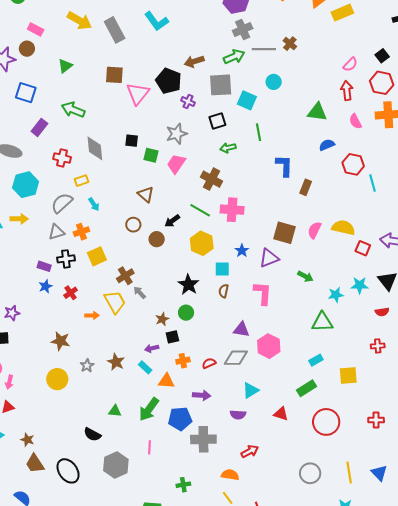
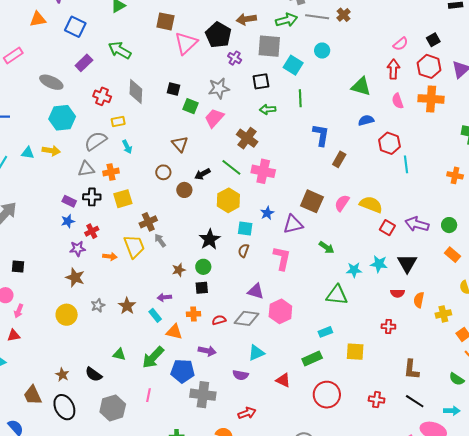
purple star: (12, 313) -> (78, 249), moved
black square: (172, 337) -> (202, 288), moved
brown star: (27, 440) -> (62, 375), moved

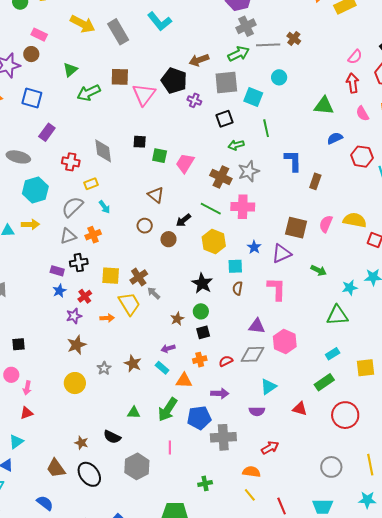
green arrow: (120, 50) -> (89, 93), moved, turned -45
gray star: (219, 88) -> (249, 171), moved
yellow square: (123, 199) -> (111, 276), moved, turned 30
brown star: (75, 277) -> (77, 345), turned -30

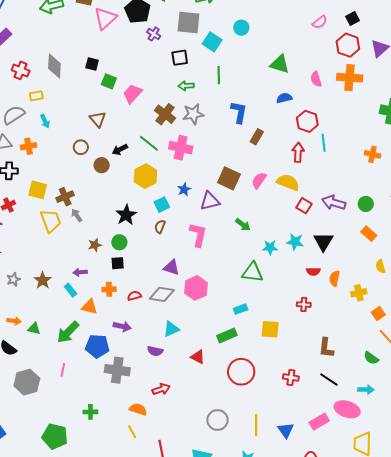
red arrow: (353, 83) -> (298, 152), moved
cyan square: (235, 266) -> (162, 205), turned -35
orange arrow: (107, 318) -> (14, 321), moved

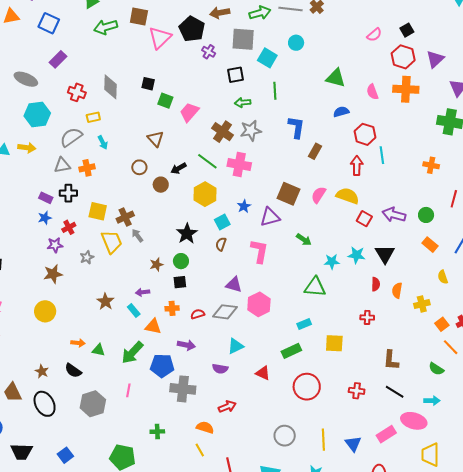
red semicircle: (313, 271) -> (376, 284), turned -88
gray star: (13, 279) -> (87, 257), moved

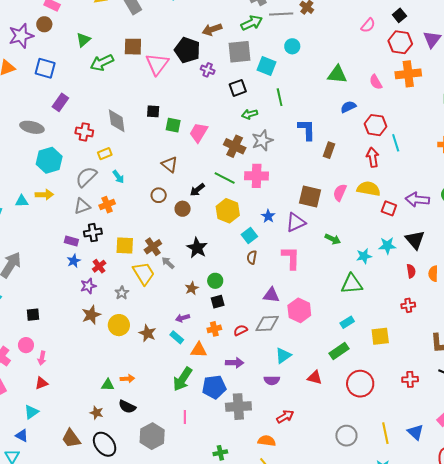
black star: (187, 234) -> (197, 248), moved
yellow circle: (45, 311) -> (119, 325), moved
green triangle: (98, 350) -> (108, 385), moved

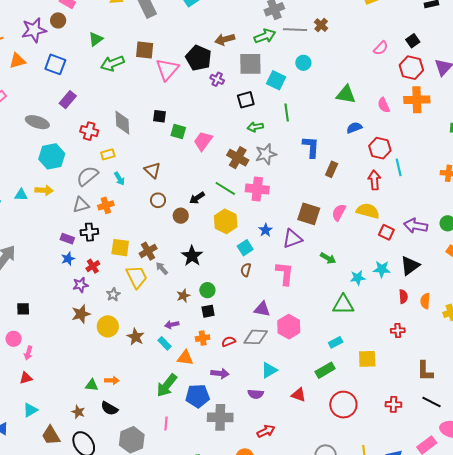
brown triangle: (170, 164) -> (153, 170), moved
black triangle: (415, 240) -> (410, 266), turned 30
cyan triangle: (31, 412) -> (30, 410), moved

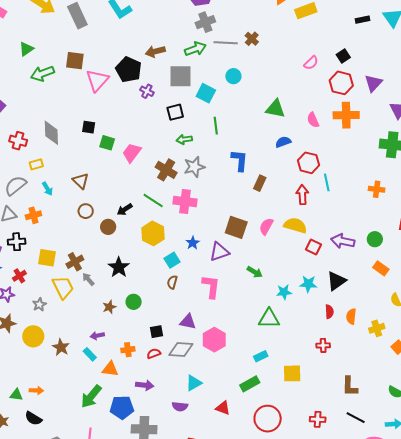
black square: (208, 311) -> (156, 332), moved

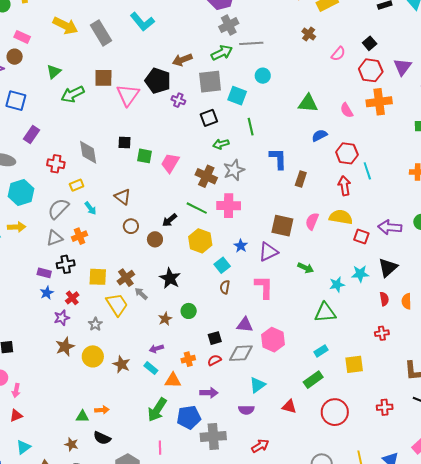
brown cross: (252, 39) -> (309, 34), moved

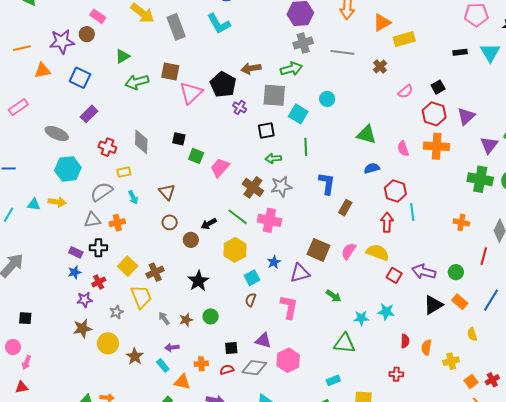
gray line: (251, 43) -> (342, 52), moved
black triangle: (388, 268) -> (433, 305), moved
yellow square: (98, 277) -> (128, 266), turned 30
gray arrow: (141, 294) -> (164, 318), moved

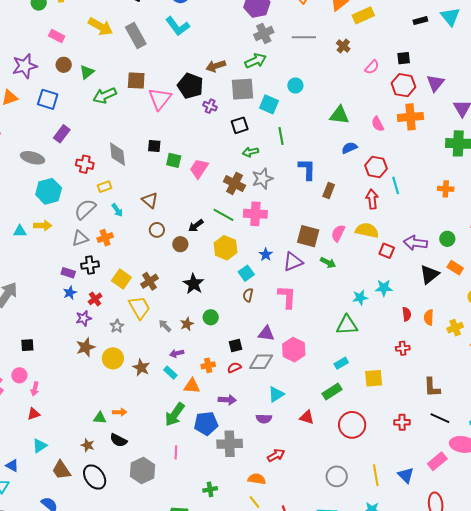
brown circle: (87, 34) -> (64, 65), moved
black square: (438, 87) -> (404, 58), turned 32
green arrow: (334, 296) -> (328, 263), moved

